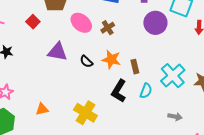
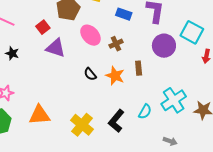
purple triangle: (57, 52) -> (56, 48), moved
brown rectangle: (135, 67) -> (139, 68), moved
black L-shape: (119, 91) -> (116, 121), moved
orange triangle: (42, 109) -> (40, 115), size x1.6

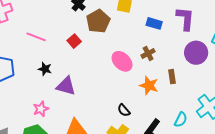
pink ellipse: (90, 35) -> (122, 61), moved
purple triangle: (56, 48) -> (66, 86), moved
black semicircle: (90, 74) -> (124, 110), moved

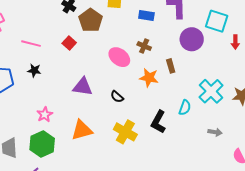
brown cross: (148, 53) -> (144, 46), turned -32
black star: (45, 69) -> (34, 70), moved
purple triangle: (66, 86) -> (83, 87), moved
black semicircle: (124, 110) -> (117, 97), moved

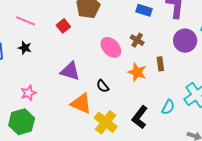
orange triangle: (82, 130) -> (81, 104), moved, turned 30

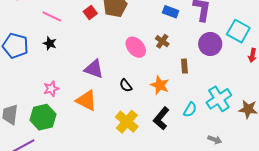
red square: (63, 26) -> (90, 12), moved
orange star: (137, 72) -> (160, 85), moved
orange triangle: (81, 104) -> (86, 100), moved

